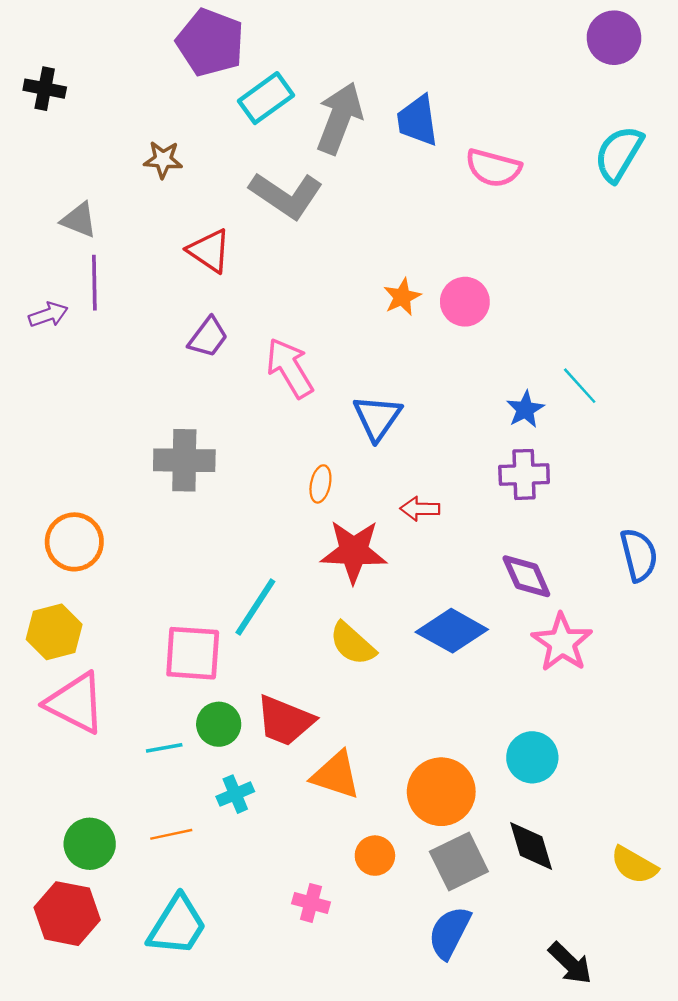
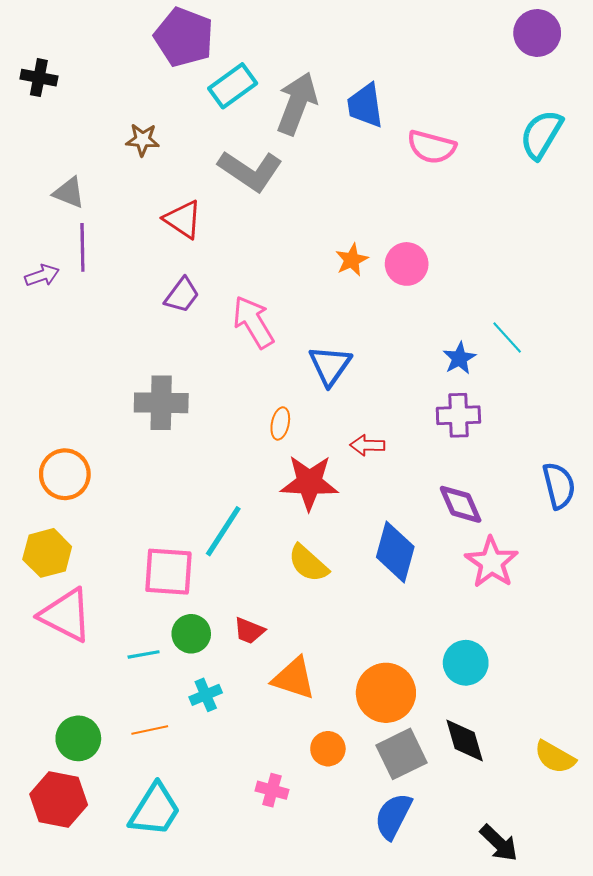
blue diamond: (452, 631) -> (395, 552), turned 76
red trapezoid: (285, 721) -> (249, 631), size x0.6

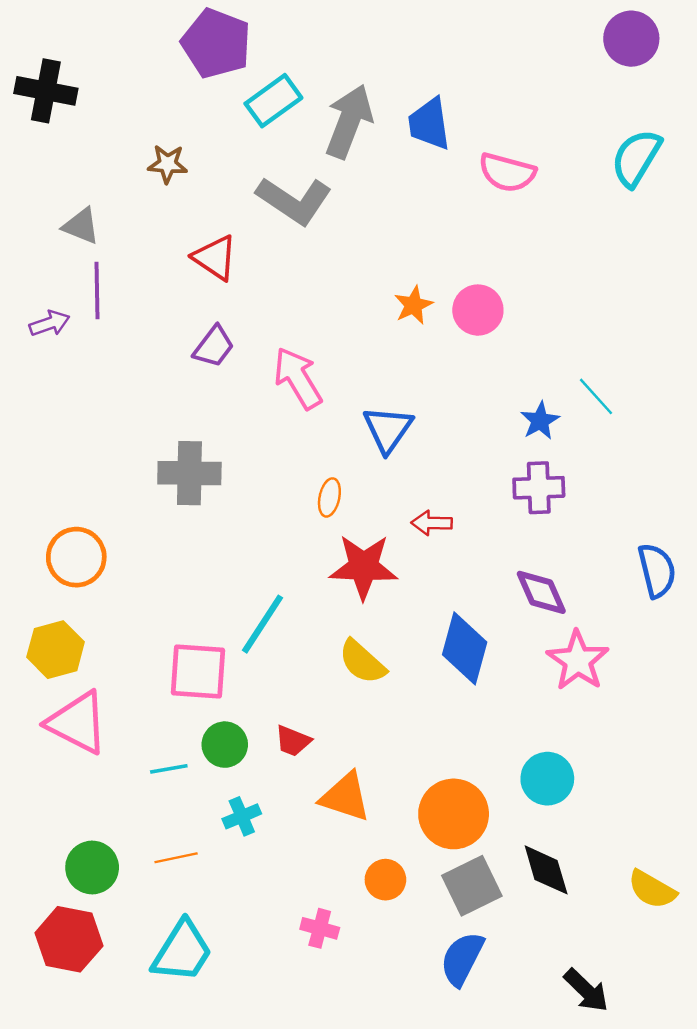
black cross: (39, 78) -> (46, 91), size x1.4

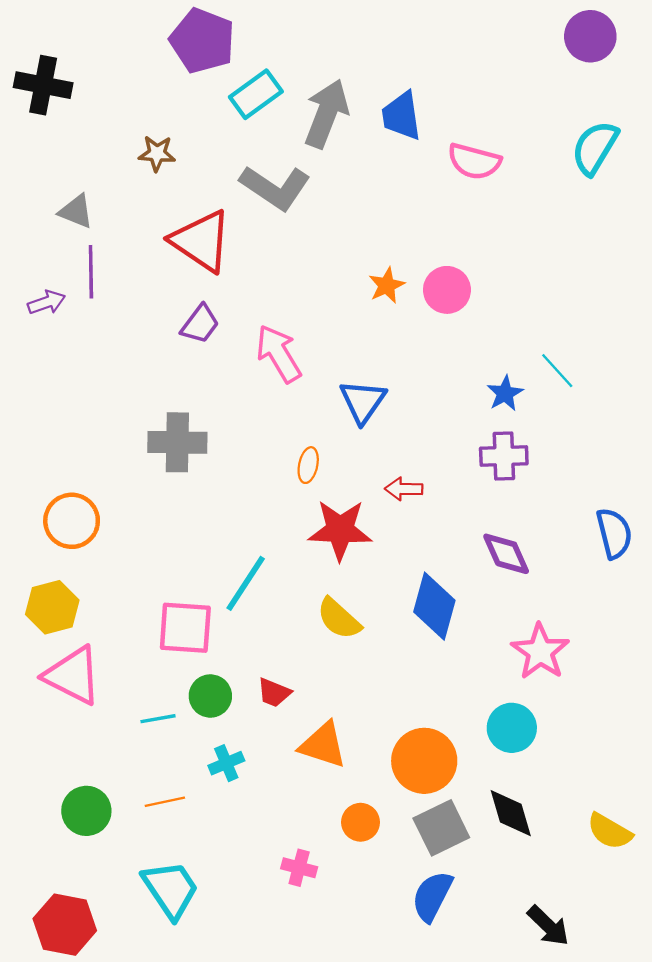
red triangle: (215, 258) -> (201, 241), size x1.5
pink star: (578, 661) -> (540, 652), moved
red hexagon: (69, 939) -> (65, 925), moved
cyan trapezoid: (182, 951) -> (171, 889), turned -66

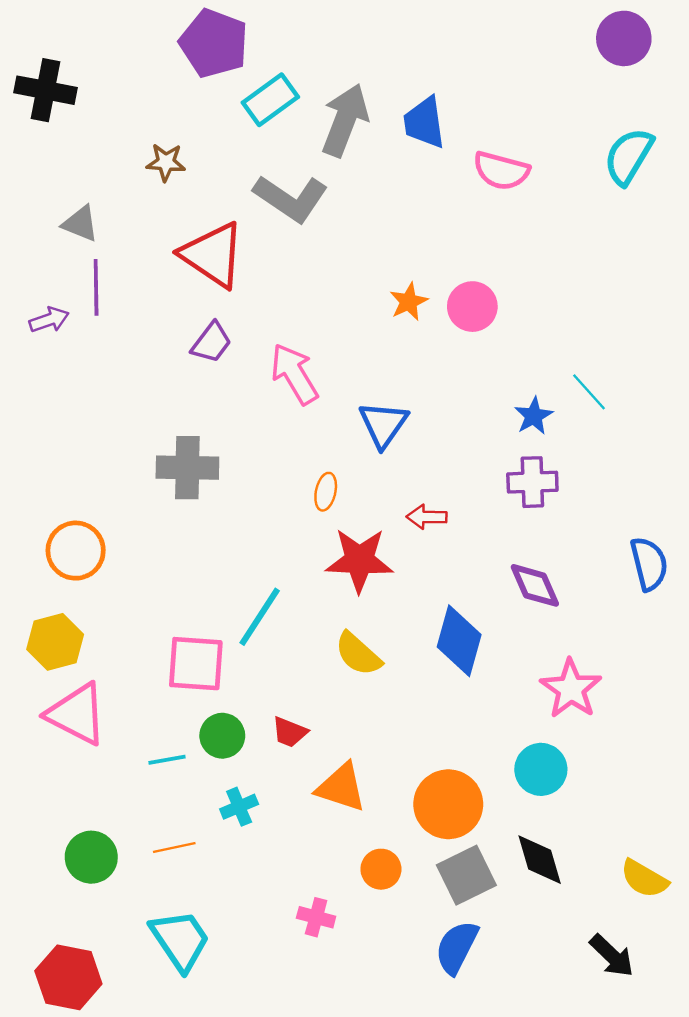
black arrow: (548, 926) -> (612, 956), moved

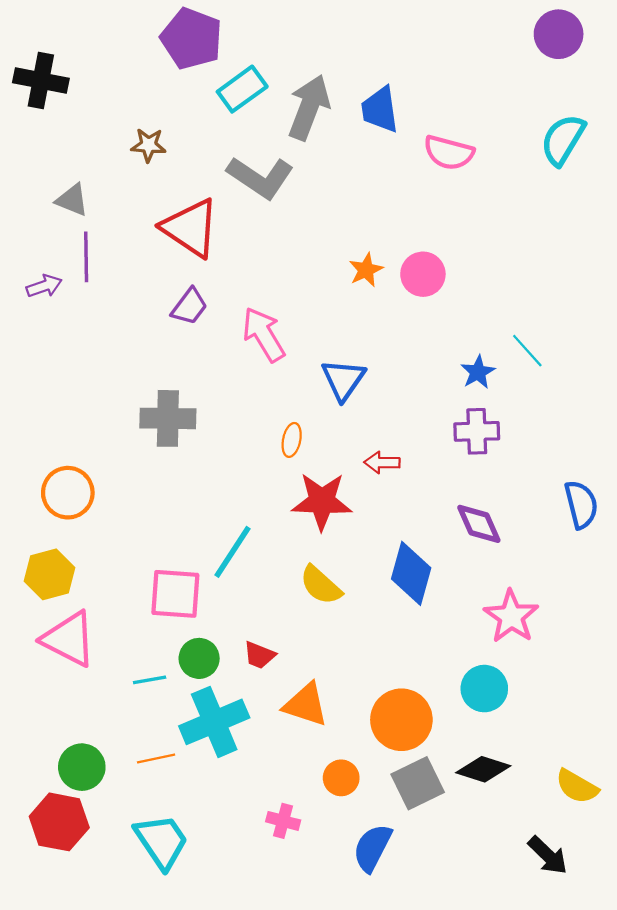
cyan cross: (239, 807) -> (214, 722), size x2.0
black diamond: (540, 860) -> (483, 769), turned -56
blue semicircle: (457, 947) -> (372, 848), moved
red hexagon: (68, 977) -> (59, 822), moved

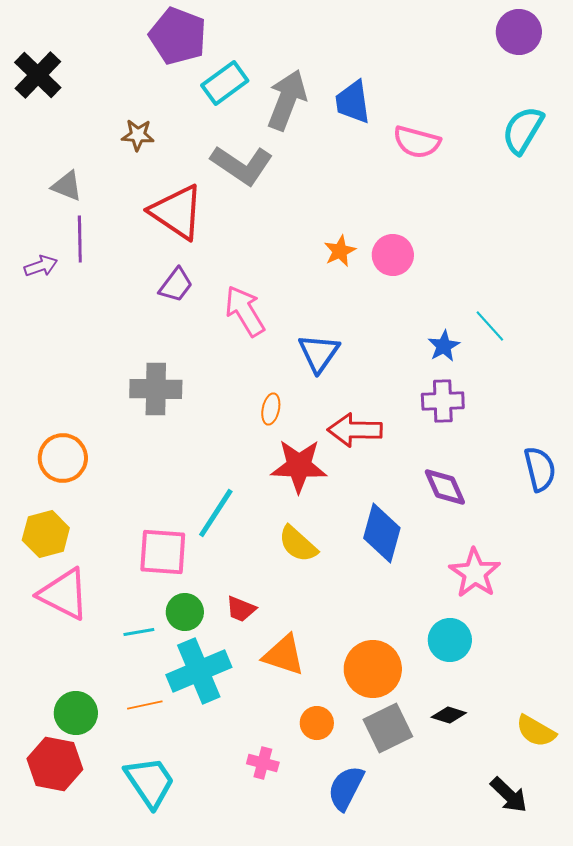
black cross: (41, 80) -> (38, 75), turned 33
red arrow: (382, 463) -> (355, 430), size x1.6
black diamond: (483, 769) -> (449, 715), size x0.7

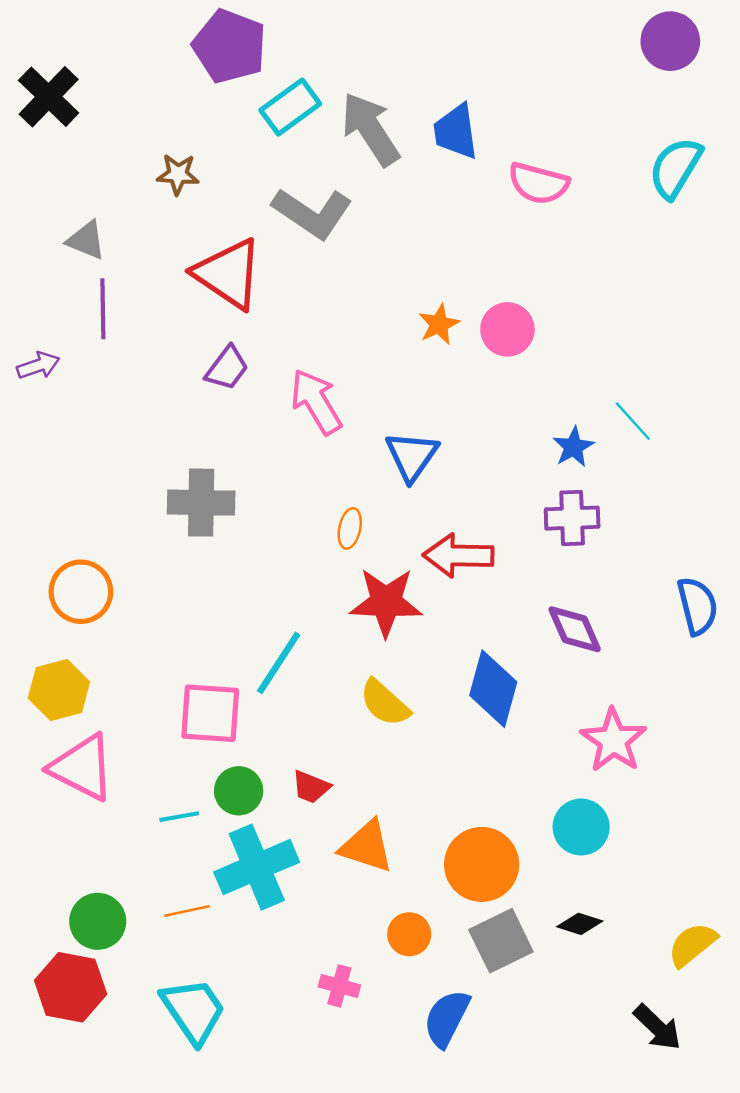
gray arrow: (287, 100) -> (370, 129), turned -54
purple arrow: (41, 266) -> (38, 366), moved
yellow semicircle: (536, 731) -> (692, 945), turned 111

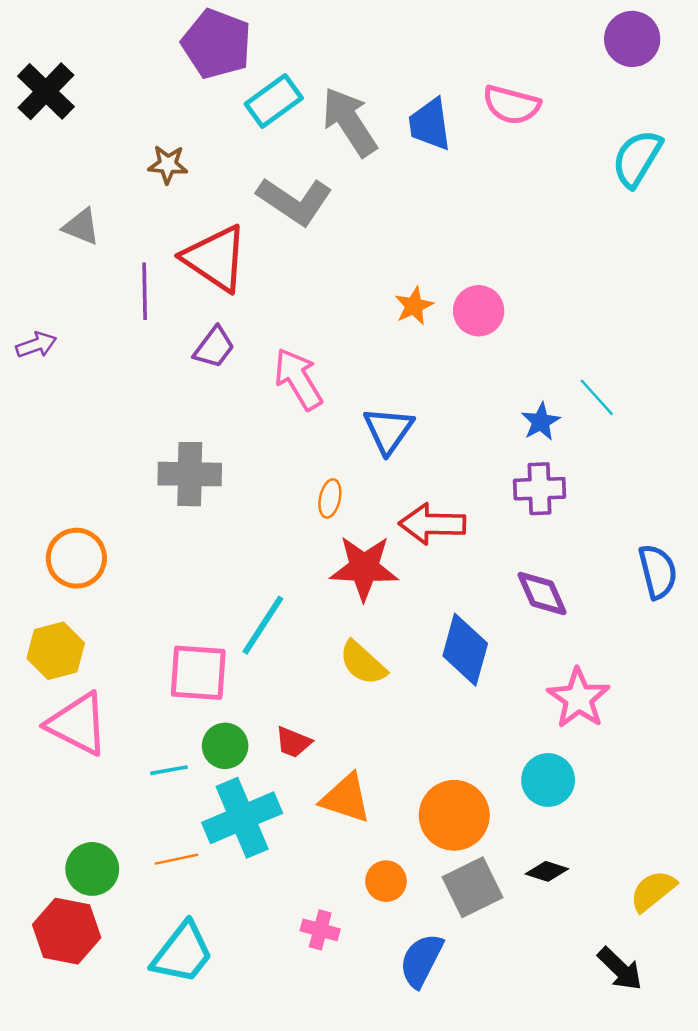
pink semicircle: (538, 183) -> (512, 105), moved
purple line: (103, 309) -> (145, 291), moved
cyan trapezoid: (193, 1011) -> (182, 953), turned 72

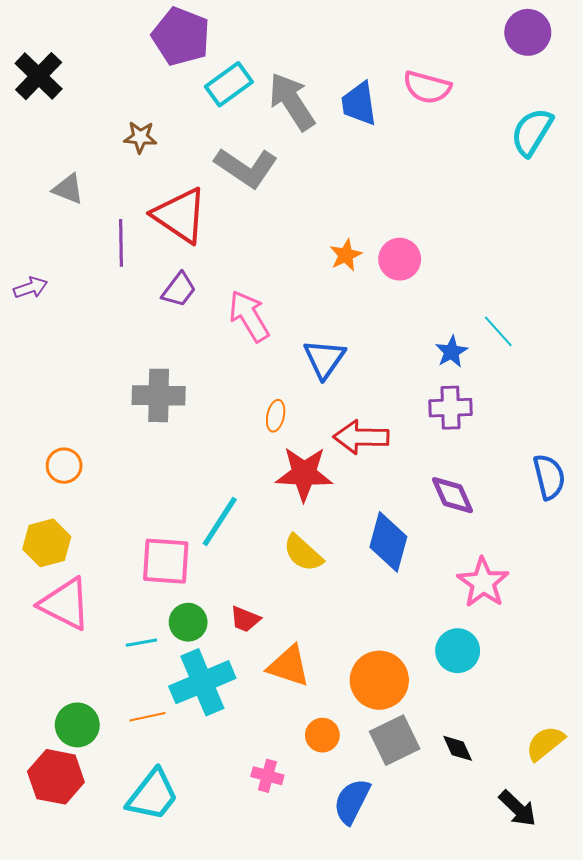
orange circle: (76, 558) -> (64, 466), size x0.7
black diamond: (547, 871) -> (458, 748), moved, turned 48

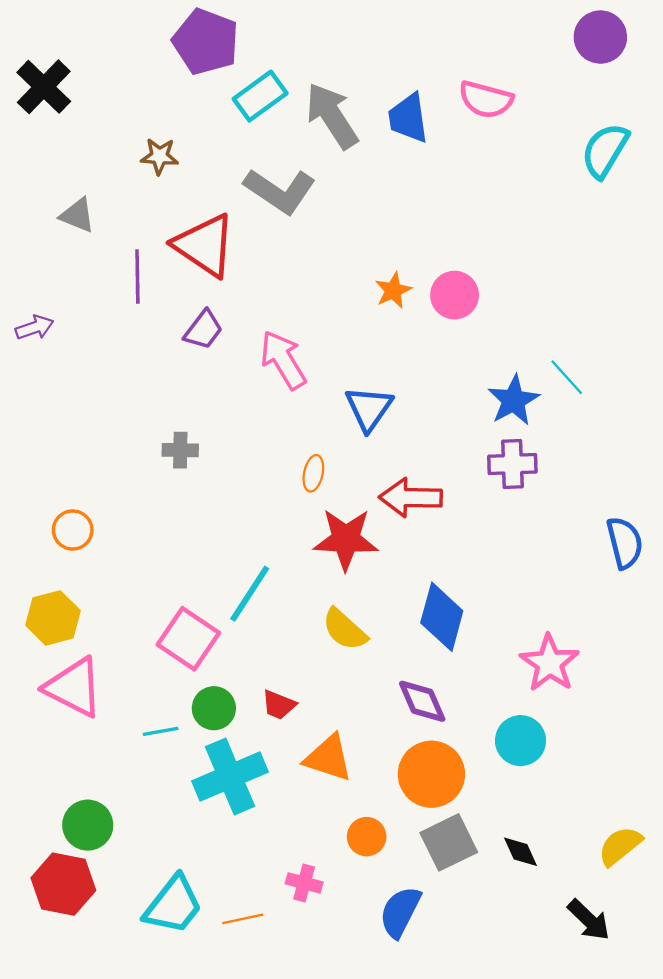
blue star: (452, 352) -> (514, 400), size x1.4
gray cross: (159, 395) -> (180, 450), size x0.6
purple diamond: (453, 495) -> (422, 701), moved
pink square: (166, 561) -> (188, 639), turned 30
orange line: (147, 717) -> (243, 919), moved

